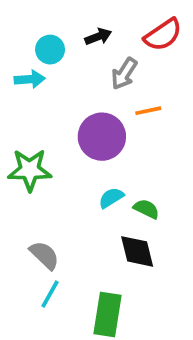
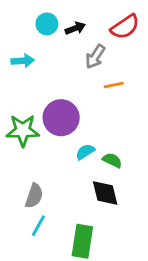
cyan circle: (50, 50) -> (47, 24), moved
purple circle: (102, 137) -> (61, 118), moved
gray semicircle: (44, 255) -> (34, 196), turned 65

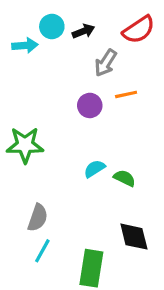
cyan arrow: (23, 61) -> (25, 45), moved
purple circle: (61, 118) -> (90, 105), moved, size x0.6
black diamond: (105, 193) -> (134, 237), moved

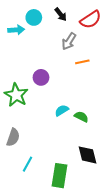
black arrow: (83, 31) -> (61, 14), moved, turned 72
purple circle: (90, 105) -> (41, 77), moved
green star: (25, 145) -> (16, 95), turned 30
gray semicircle: (38, 218) -> (13, 137), moved

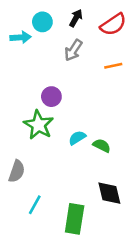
black arrow: (61, 14) -> (76, 18), turned -112
gray arrow: (69, 41) -> (73, 50), moved
orange line: (82, 62) -> (113, 66), moved
green star: (16, 95) -> (39, 125), moved

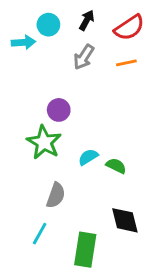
orange line: (113, 66) -> (126, 63), moved
gray semicircle: (17, 171) -> (56, 195), moved

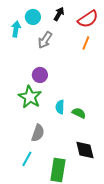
cyan arrow: (23, 42) -> (16, 29), turned -77
gray arrow: (84, 57) -> (45, 40), moved
orange line: (126, 63) -> (86, 43), turned -56
cyan semicircle: (88, 157) -> (60, 107), turned -56

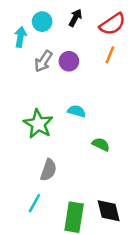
gray arrow: (45, 40) -> (43, 61), moved
purple circle: (40, 75) -> (69, 61), moved
cyan semicircle: (60, 107) -> (77, 111), moved, turned 104
black diamond: (85, 150) -> (109, 211), moved

